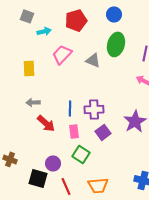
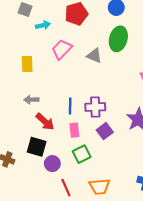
green square: (81, 154) -> (82, 154), turned 30
black square: (38, 178) -> (37, 147), moved

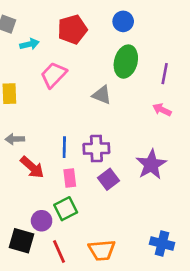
gray triangle: (94, 56) -> (102, 95), moved
black square: (37, 147) -> (21, 241), moved
green square: (82, 154) -> (66, 209), moved

